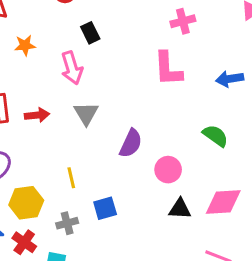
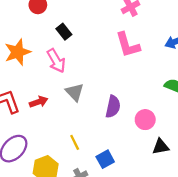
orange star: (25, 45) -> (18, 52), size x1.6

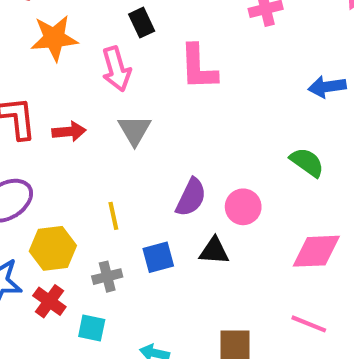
pink L-shape: (128, 45) -> (198, 67), moved
purple semicircle: (113, 107) -> (191, 197), moved
black triangle: (161, 147) -> (214, 251), moved

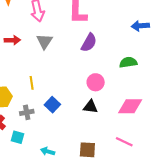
green semicircle: (307, 162) -> (128, 62), turned -48
purple semicircle: (191, 197) -> (89, 43), moved
black triangle: (214, 251) -> (90, 107), moved
blue square: (158, 257) -> (52, 105), turned -35

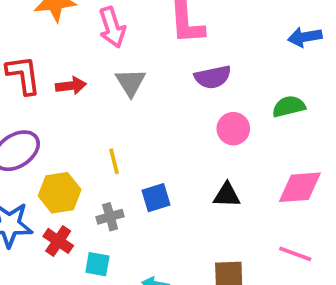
purple semicircle: (89, 43) -> (213, 77), turned 54
pink circle: (96, 82) -> (233, 129), moved
blue square: (52, 105) -> (156, 198), turned 35

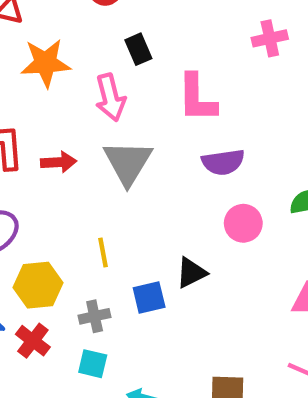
gray triangle: (131, 82) -> (128, 163), size x1.4
black triangle: (227, 195) -> (191, 273), moved, turned -32
cyan square: (97, 264) -> (93, 364), moved

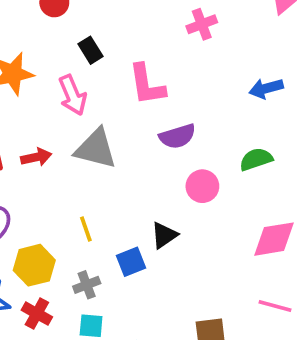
gray triangle: (128, 163) -> (96, 149), turned -39

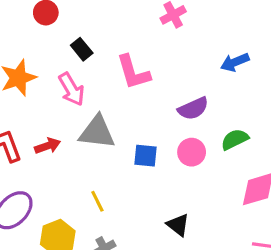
purple semicircle: (177, 136) -> (193, 108), moved
green semicircle: (256, 159) -> (235, 139), moved
black triangle: (164, 235) -> (178, 225), moved, turned -40
blue square: (131, 262) -> (145, 156), moved, turned 35

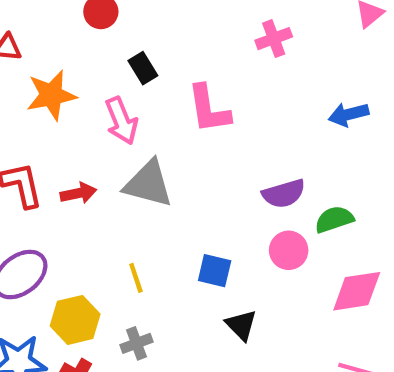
purple semicircle: (193, 108) -> (284, 194), moved
pink circle: (192, 152) -> (289, 250), moved
blue square: (145, 156) -> (215, 271), moved

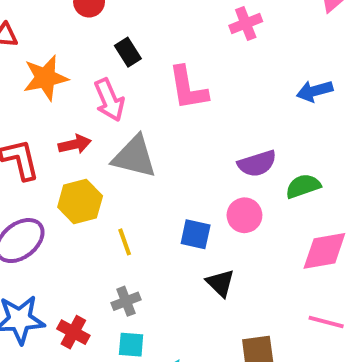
red arrow: (78, 193) -> (75, 144), moved
pink circle: (289, 250) -> (244, 215), moved
yellow hexagon: (75, 320) -> (80, 201), moved

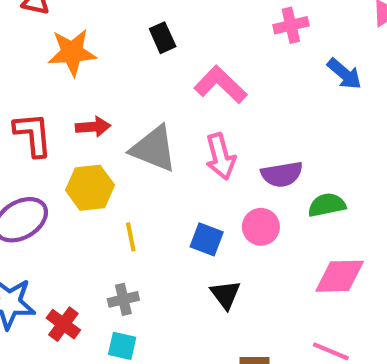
pink L-shape: (188, 88) -> (220, 85), turned 135
blue arrow: (315, 91) -> (344, 74), moved, turned -132
pink arrow: (109, 100) -> (221, 157), moved

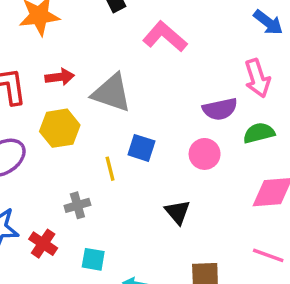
pink arrow: (221, 157) -> (257, 78), moved
yellow line: (131, 237) -> (110, 169), moved
blue square: (207, 239) -> (141, 148), moved
gray cross: (123, 299) -> (77, 205), moved

